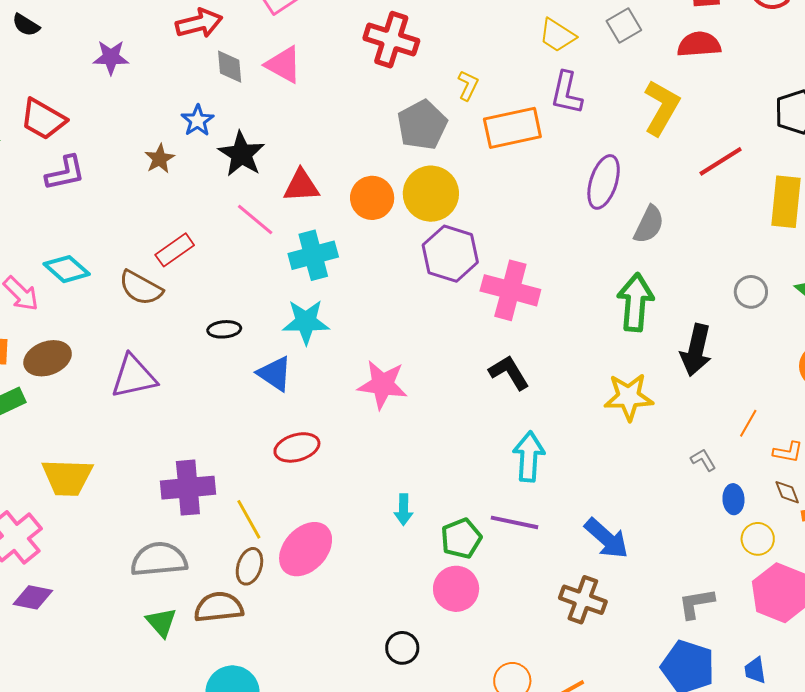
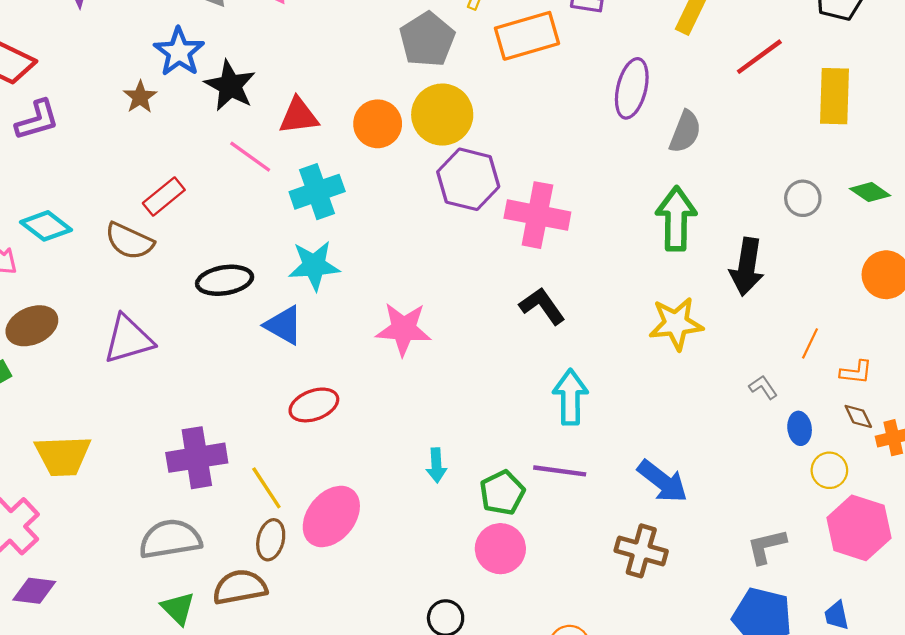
blue star: (197, 121) -> (179, 52), size x1.4
black ellipse: (224, 329) -> (225, 280), size x1.5

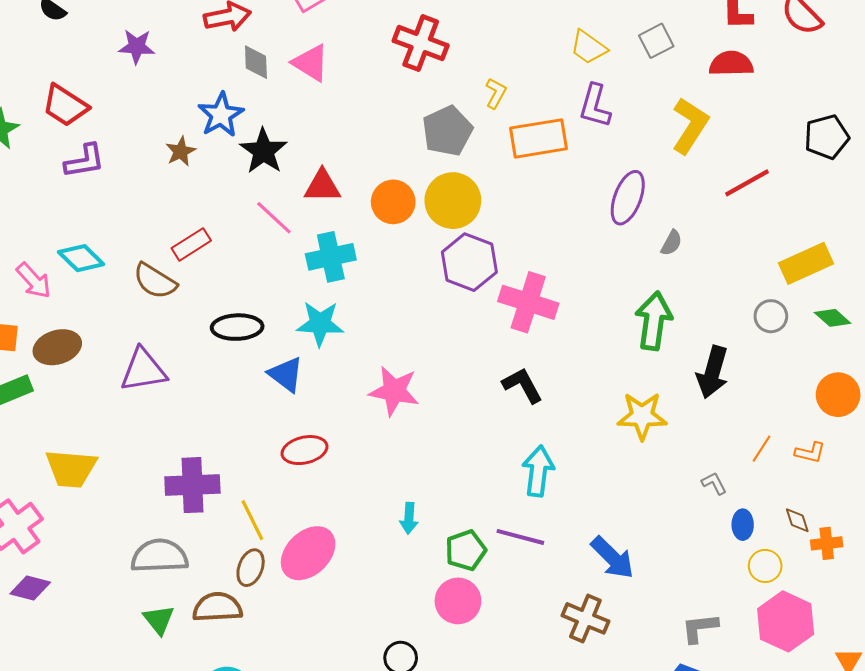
yellow rectangle: (835, 96) -> (806, 263), moved, turned 57
gray semicircle: (685, 132) -> (671, 243), size x0.7
orange L-shape: (856, 372) -> (810, 452), moved

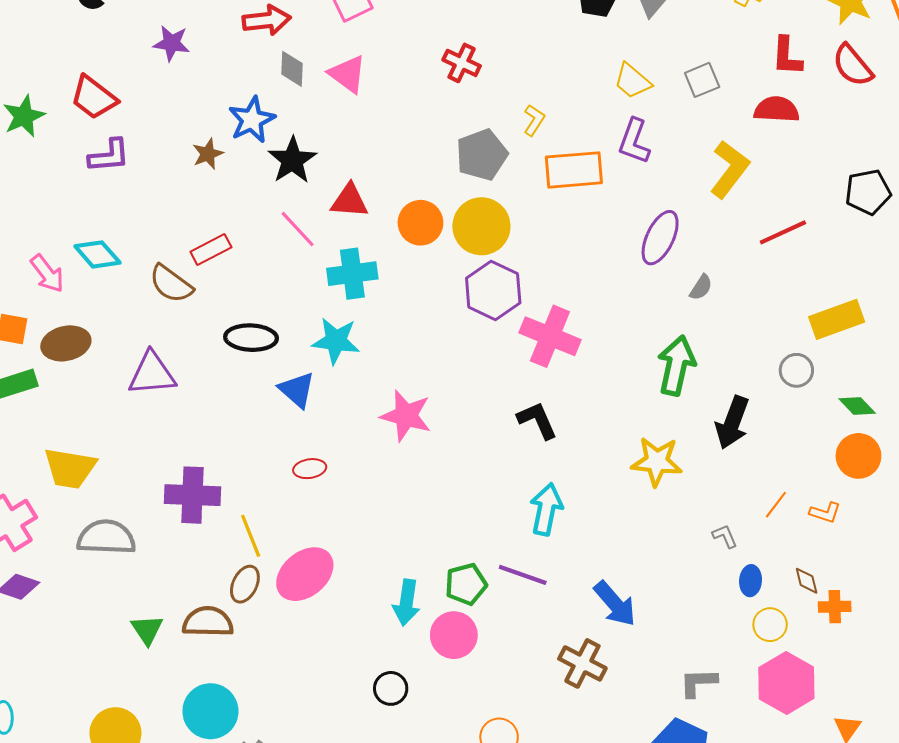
red cross: (421, 43) -> (462, 63), size x0.7
green diamond: (833, 318) -> (857, 406), moved
red ellipse: (305, 450) -> (310, 469), size x0.7
cyan arrow: (409, 518) -> (406, 602), moved, size x1.4
gray semicircle: (159, 556) -> (106, 537), moved

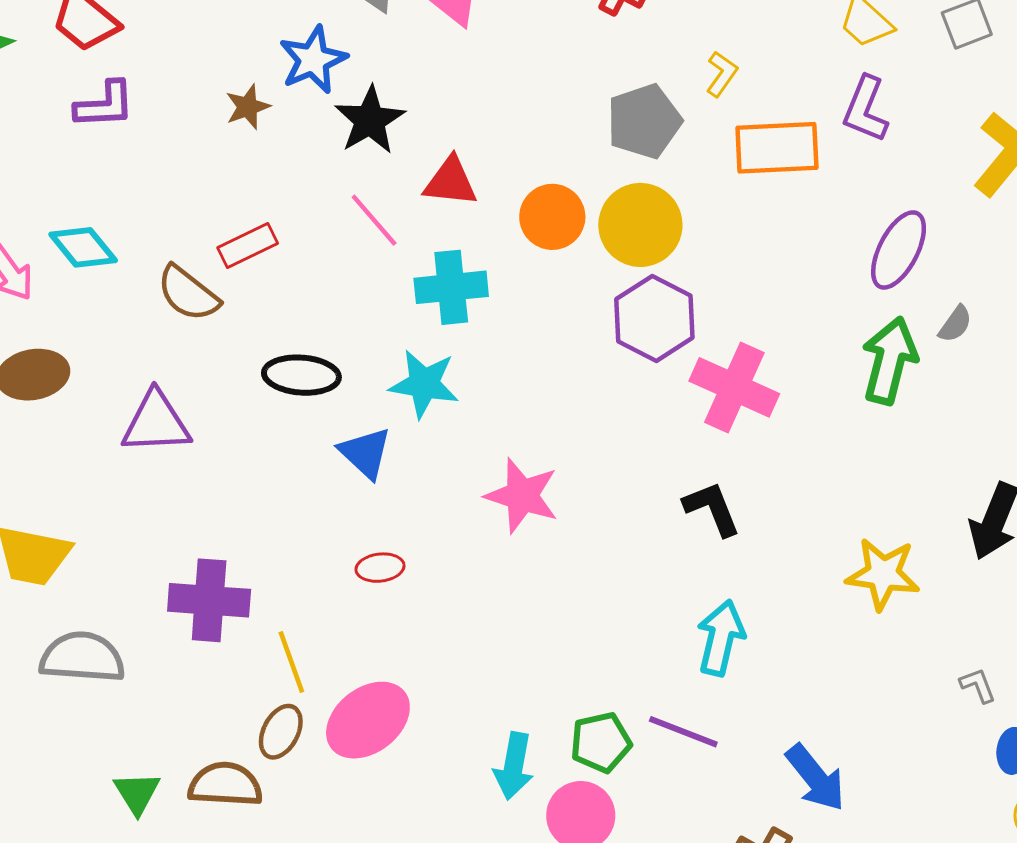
green arrow: (676, 365) -> (890, 361), moved

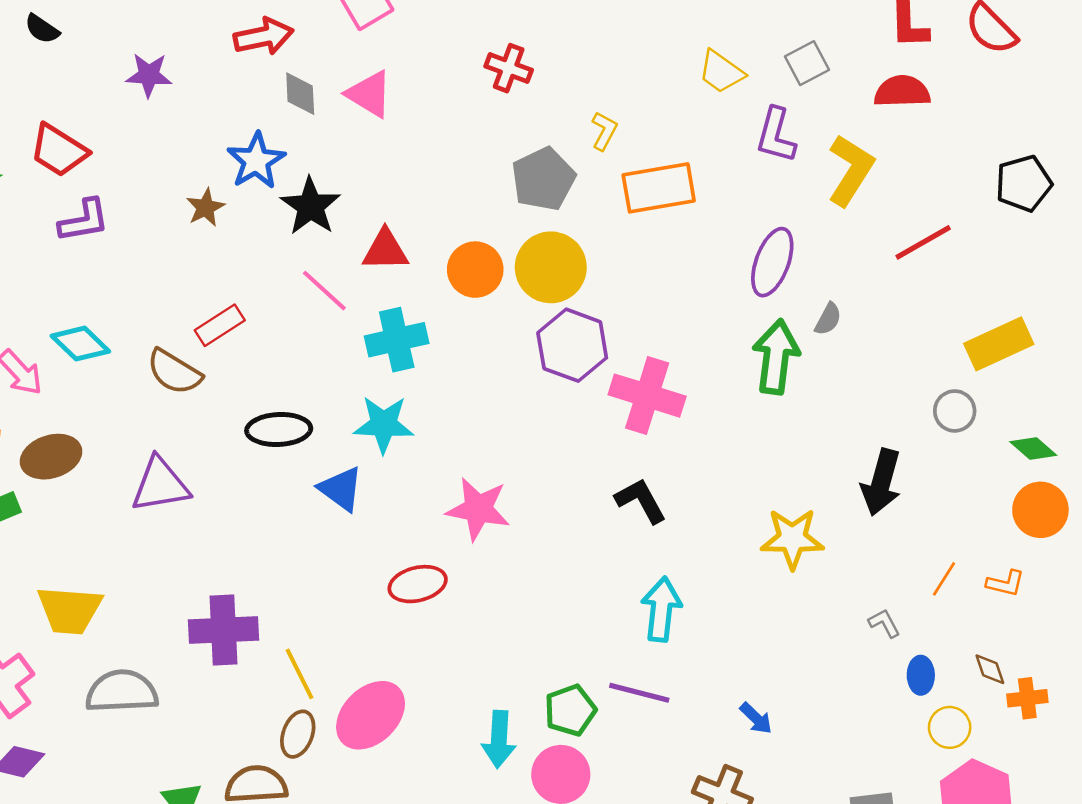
purple L-shape: (866, 109) -> (776, 135), moved
red ellipse: (380, 568) -> (418, 584), moved, size x1.4
blue arrow: (816, 778) -> (756, 718), size x0.6

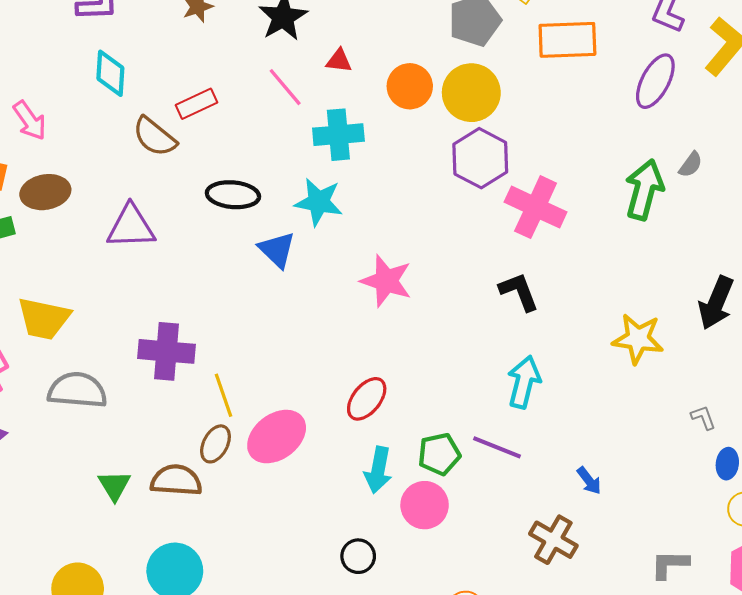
red triangle: (385, 250) -> (339, 61), size x0.7
purple ellipse: (772, 262) -> (655, 81), moved
cyan diamond: (80, 344) -> (110, 73), moved, turned 42
red ellipse: (418, 584) -> (367, 399), moved, turned -45

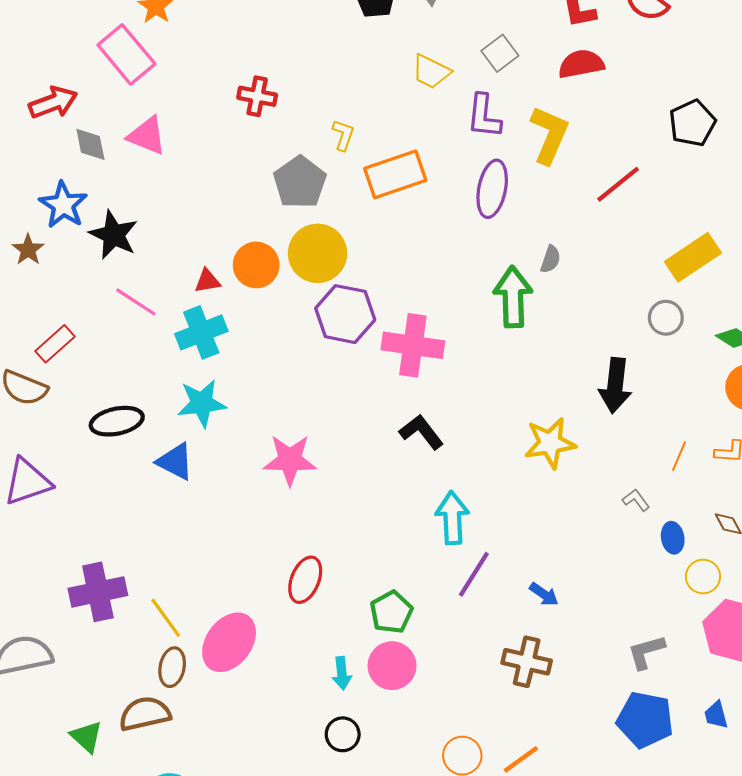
red triangle: (339, 61) -> (207, 281), moved
purple line: (497, 447) -> (474, 574), moved, turned -63
cyan arrow: (378, 470) -> (342, 673), moved, size x0.7

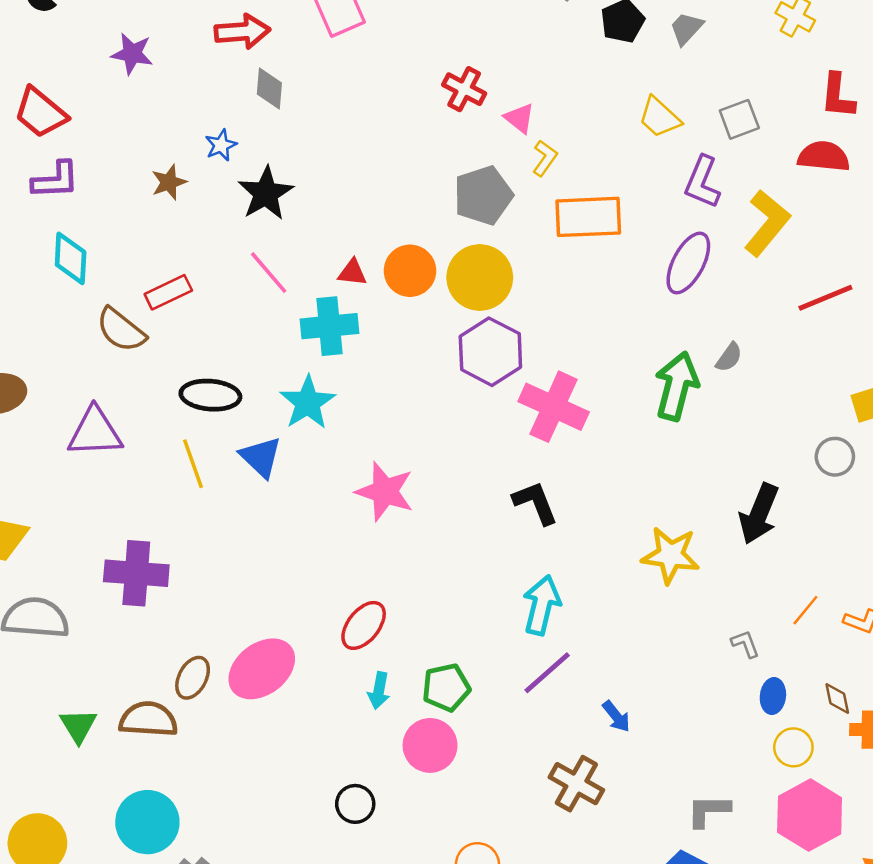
pink triangle: (147, 136) -> (519, 118), moved, size x0.7
blue star: (63, 205) -> (221, 145), size x0.6
cyan star: (202, 403) -> (308, 403), turned 30
yellow line: (166, 618) -> (193, 464), moved
cyan arrow: (342, 673) -> (379, 691), moved

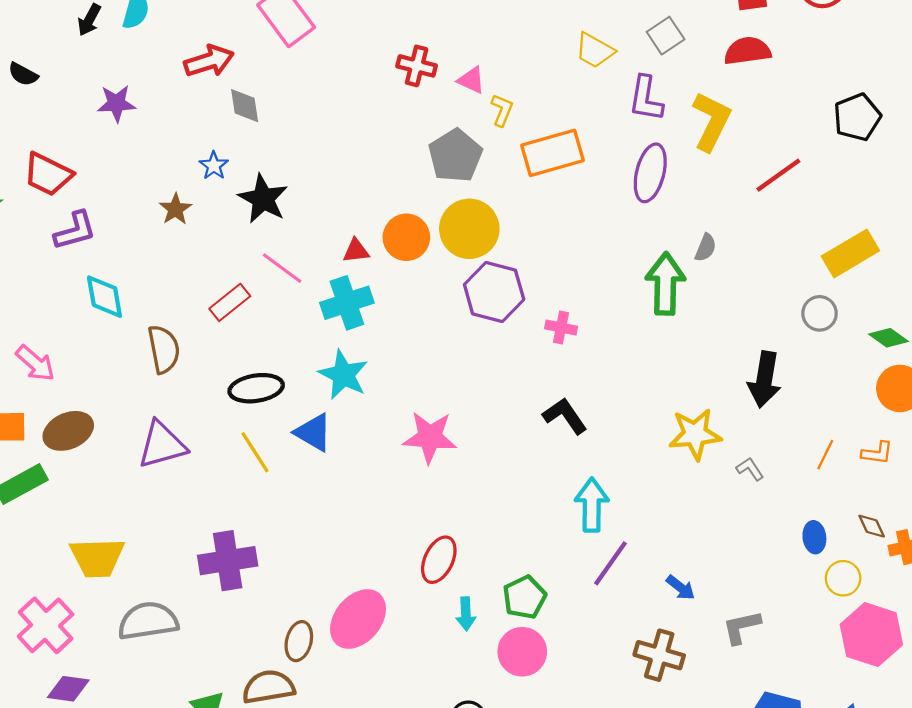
red rectangle: (168, 292) -> (230, 302), moved
brown semicircle: (121, 330) -> (164, 349), turned -126
pink cross: (554, 407) -> (561, 327), size x0.5
gray L-shape: (745, 644) -> (750, 469), moved
gray L-shape: (708, 811) -> (741, 627), moved

